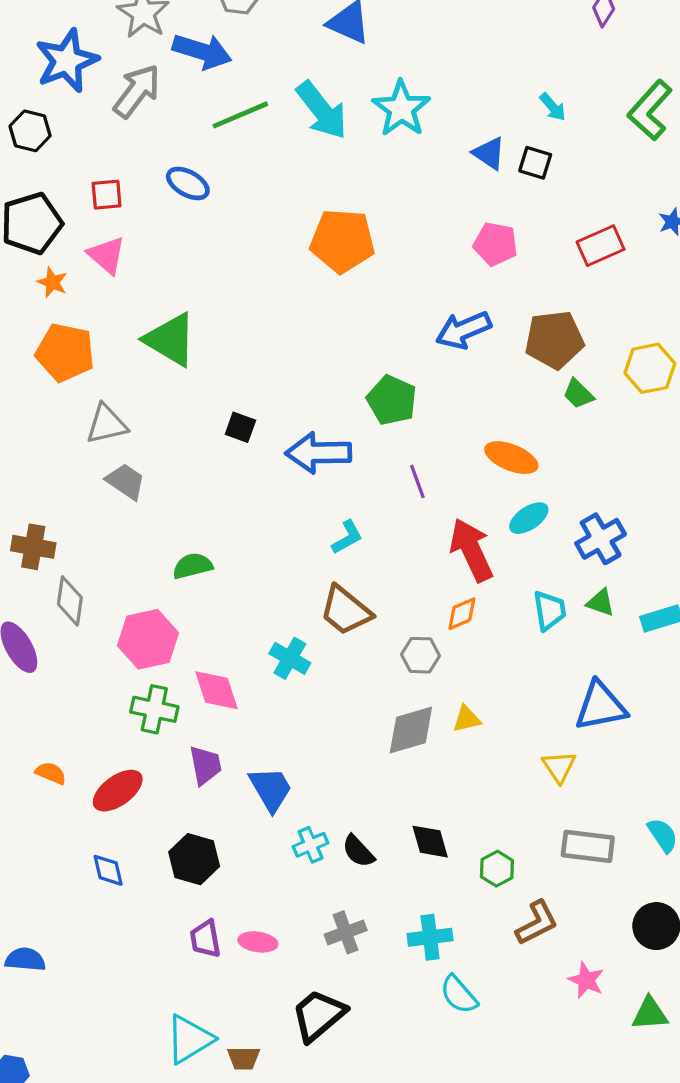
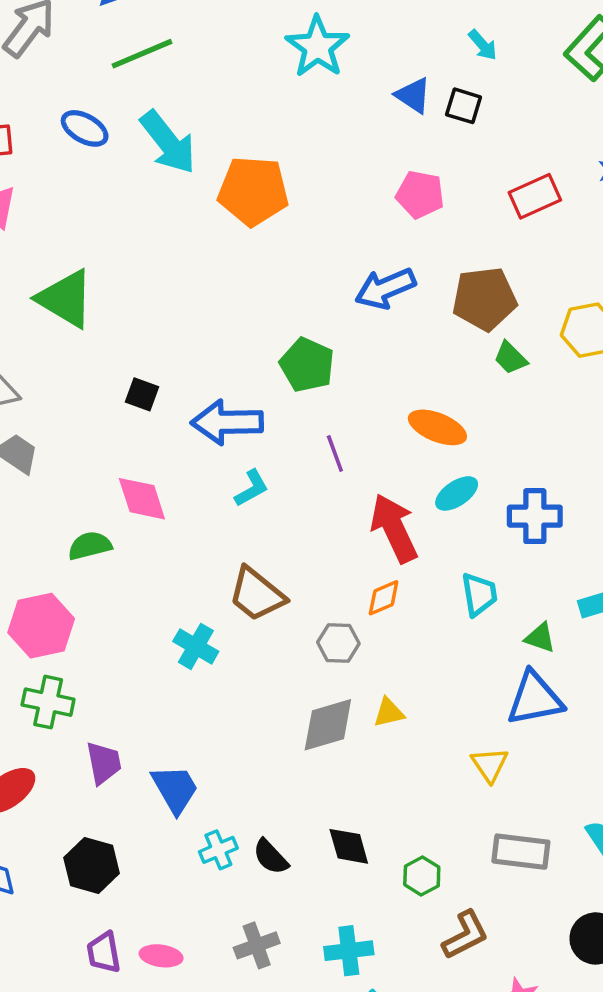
cyan arrow: (322, 110) -> (168, 142), moved
cyan L-shape: (347, 537) -> (251, 488), moved
blue cross: (601, 539) -> (535, 516), turned 30
green triangle: (601, 603) -> (540, 638), moved
pink diamond: (217, 690) -> (142, 499), moved

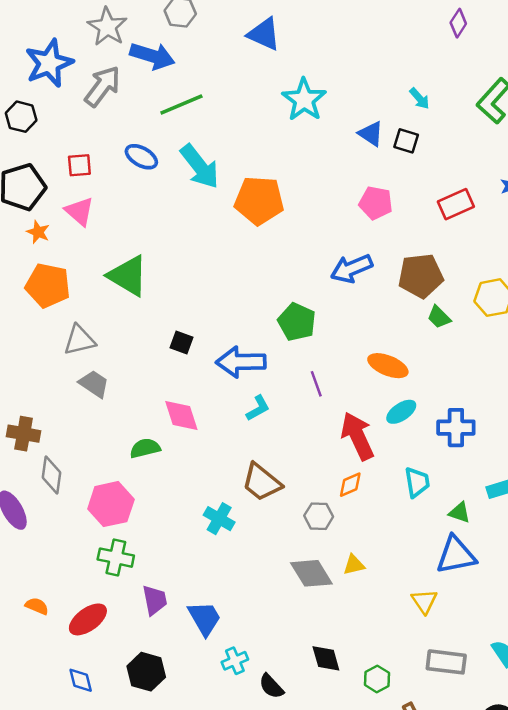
gray diamond: (328, 725) -> (311, 573), turned 75
black semicircle: (271, 857) -> (271, 686), moved

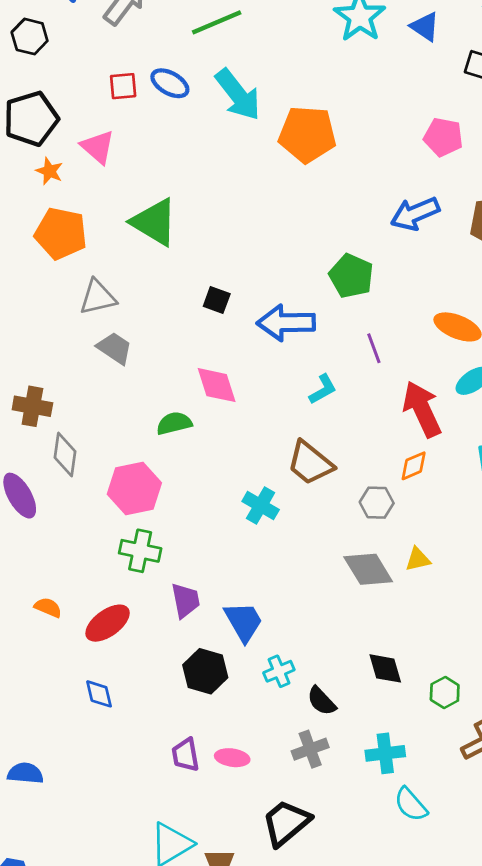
blue triangle: (371, 134) -> (425, 27), moved
red square: (79, 165) -> (123, 86), moved
cyan L-shape: (258, 408) -> (323, 389), moved
black hexagon: (146, 672) -> (205, 671), moved

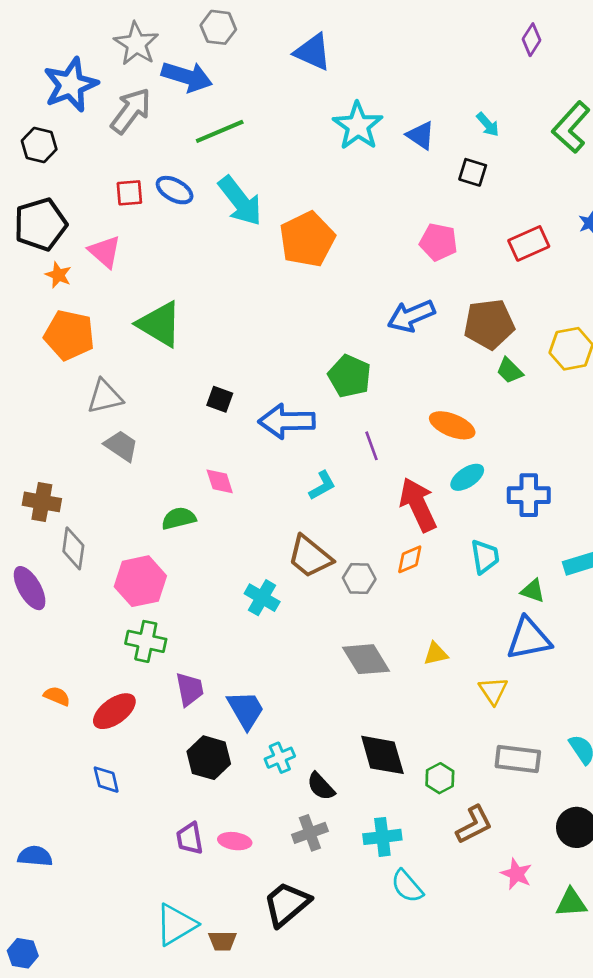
orange pentagon: (307, 134) -> (307, 239), turned -30
pink diamond: (217, 385) -> (220, 481), size x0.7
gray hexagon: (377, 503) -> (359, 578), moved
yellow triangle: (418, 559) -> (436, 654), moved
black diamond: (385, 668) -> (382, 755), size x1.4

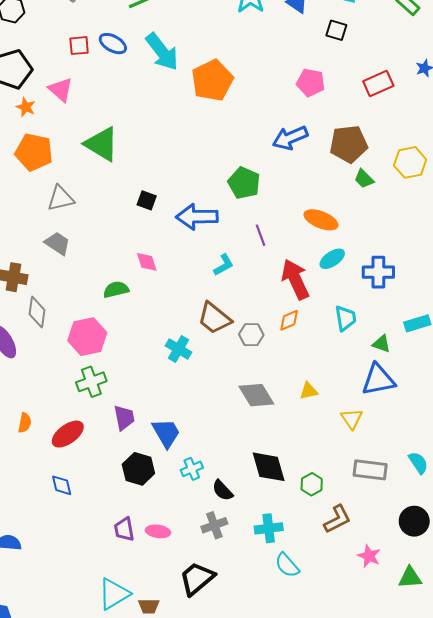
gray trapezoid: (121, 446) -> (58, 243), moved
green cross: (146, 641) -> (91, 382), turned -32
orange semicircle: (57, 696) -> (25, 423), turned 78

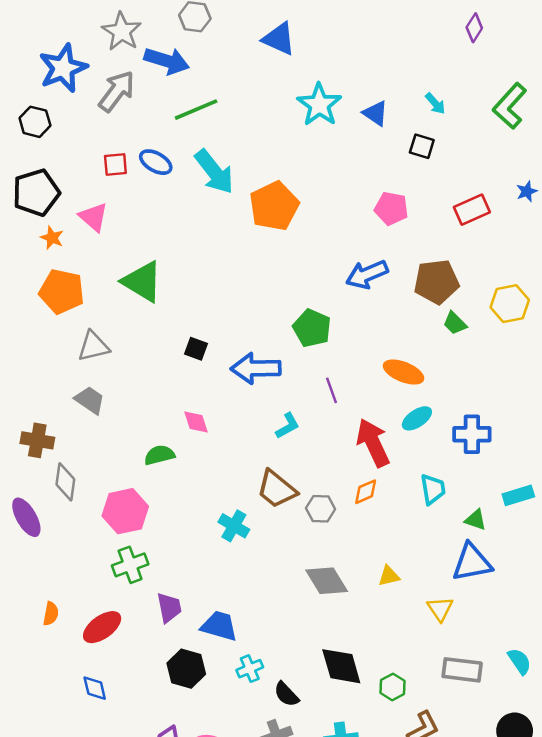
blue trapezoid: (166, 433) -> (219, 626), turned -44

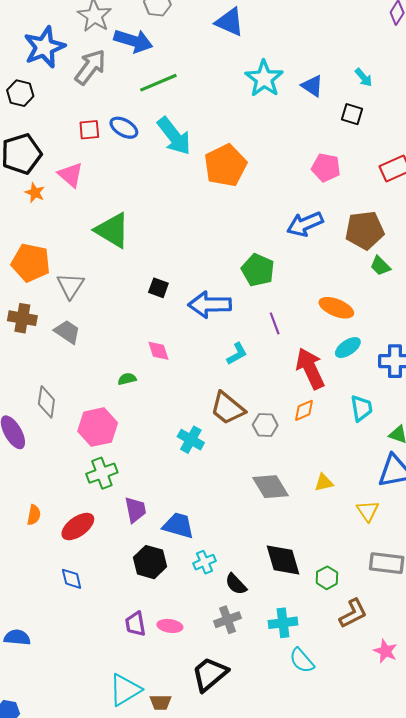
orange pentagon: (62, 291) -> (31, 263), moved
gray triangle: (93, 346) -> (70, 286), turned -44
brown cross: (37, 440) -> (22, 318), moved
green semicircle: (159, 455) -> (127, 379), size x0.7

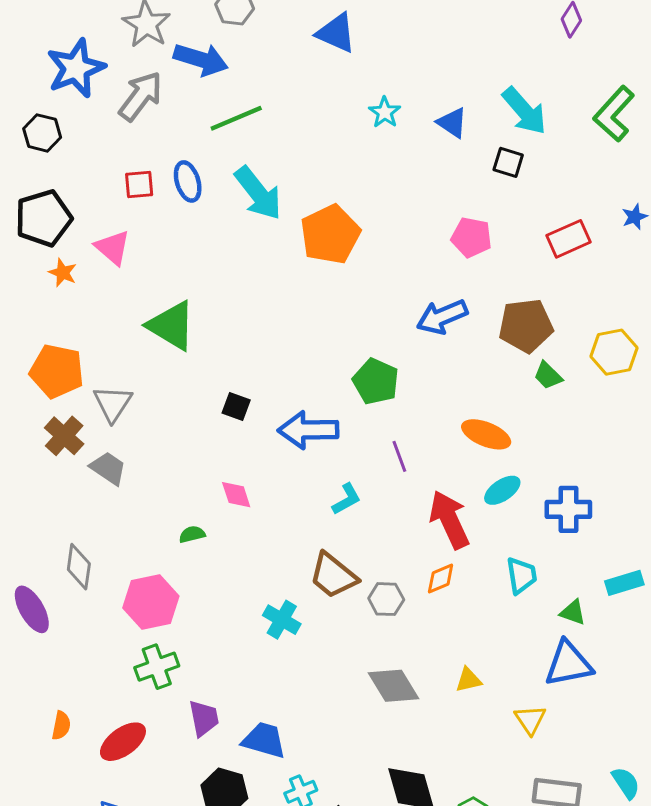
cyan arrow: (364, 77) -> (524, 111), size x1.8
cyan star: (264, 79) -> (385, 112), size x0.6
blue ellipse: (124, 128) -> (188, 181), turned 44
brown cross: (22, 318) -> (64, 436), moved, turned 32

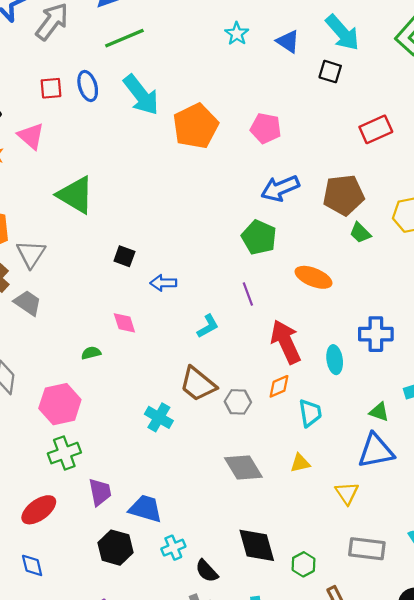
pink pentagon: (471, 237) -> (266, 128), moved
green pentagon: (376, 381) -> (259, 237), moved
blue arrow: (308, 430) -> (163, 283), moved, size x0.6
cyan ellipse: (502, 490) -> (335, 360), moved, turned -64
cyan trapezoid: (521, 576) -> (310, 413), moved

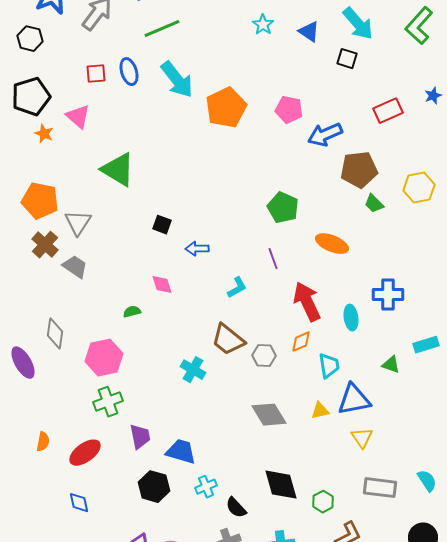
blue arrow: (280, 188) -> (325, 135), moved
blue triangle: (376, 451) -> (354, 400), moved

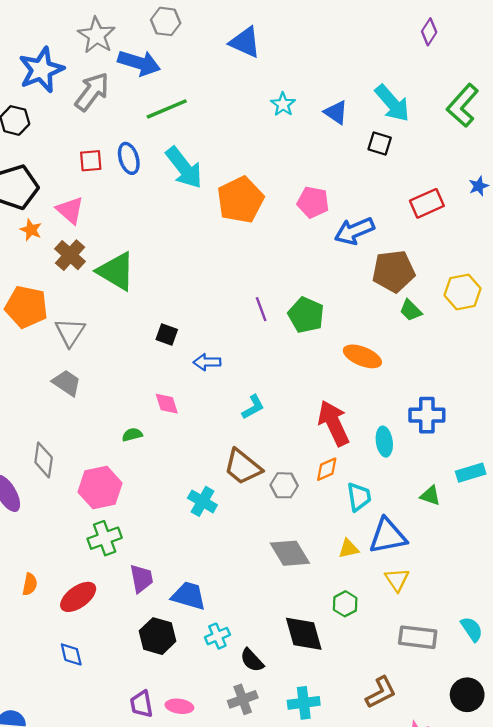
brown cross: (45, 245) -> (70, 255), moved
purple line: (273, 259) -> (261, 309), moved
green hexagon: (323, 502) -> (345, 604), moved

